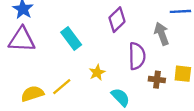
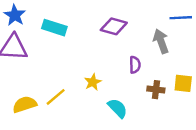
purple diamond: (117, 20) -> (114, 26), turned 60
cyan rectangle: (71, 38) -> (54, 28), moved, turned -35
purple semicircle: (137, 56) -> (135, 65), size x0.6

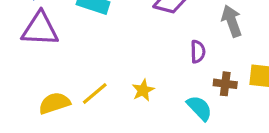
yellow star: (93, 82) -> (143, 90), moved
cyan semicircle: (118, 108) -> (199, 108), moved

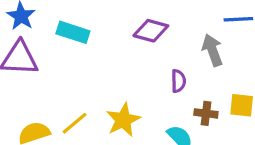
yellow star: (143, 90) -> (123, 120), size x1.5

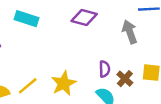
purple semicircle: (178, 81) -> (104, 69), moved
brown cross: (206, 113) -> (125, 79), turned 35

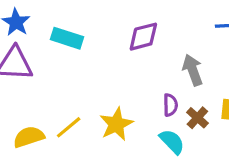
purple diamond: (84, 17) -> (143, 37), turned -30
gray arrow: (130, 32) -> (193, 70), moved

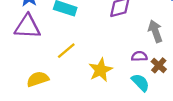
purple semicircle: (170, 105) -> (139, 56), turned -91
yellow line: (69, 127) -> (66, 51), moved

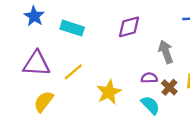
purple triangle: (27, 27) -> (37, 64), moved
yellow semicircle: (38, 79) -> (44, 102), turned -35

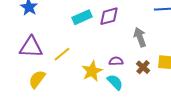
cyan rectangle: (72, 28) -> (82, 17), moved, turned -42
purple semicircle: (149, 78) -> (116, 61), moved
cyan semicircle: (150, 105) -> (115, 82), moved

